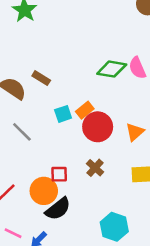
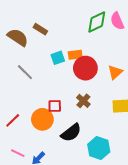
green diamond: (112, 69) -> (97, 22), turned -35
orange rectangle: (85, 110) -> (75, 55), turned 32
black semicircle: (58, 209) -> (71, 133), moved

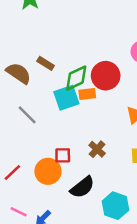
green diamond: (97, 22) -> (76, 78), moved
cyan square: (58, 58) -> (66, 98), size x1.5
red circle: (85, 68) -> (106, 76), moved

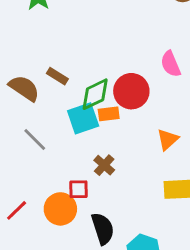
brown cross: (97, 149) -> (104, 165), moved
black semicircle: (82, 187) -> (103, 229), turned -70

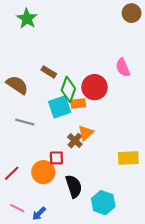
brown rectangle: (57, 76) -> (49, 72), moved
green diamond: (95, 94) -> (68, 89), turned -45
gray line: (35, 139) -> (25, 122), turned -30
orange triangle: (168, 139) -> (86, 133), moved

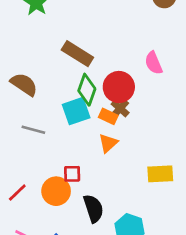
brown rectangle: (49, 72) -> (77, 54), moved, size x1.6
orange rectangle: (78, 104) -> (108, 116), moved, turned 32
brown cross: (75, 141) -> (120, 108), moved

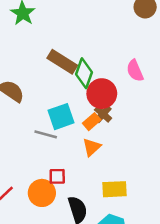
green diamond: (87, 90) -> (84, 73), moved
orange rectangle: (108, 116) -> (92, 122), turned -66
gray line: (33, 130) -> (46, 134), moved
yellow rectangle: (160, 174) -> (115, 189), moved

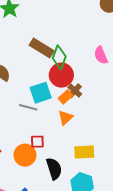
red circle: (102, 94) -> (61, 75), moved

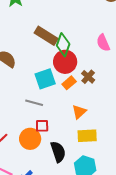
brown cross: (75, 91) -> (88, 77), moved
gray line: (28, 107) -> (34, 103), moved
orange triangle: (65, 118) -> (79, 112), moved

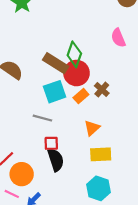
brown rectangle: (46, 36) -> (56, 63), moved
pink semicircle: (103, 43) -> (118, 38), moved
orange circle: (30, 139) -> (22, 174), moved
black semicircle: (58, 152) -> (56, 160), moved

